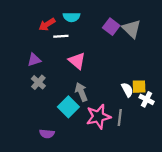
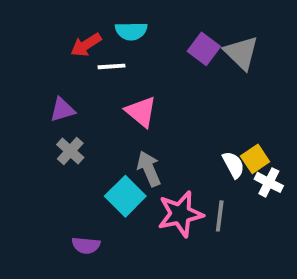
yellow square: (139, 87) -> (255, 159), turned -32

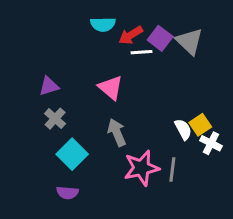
red arrow: (86, 45) -> (131, 35), moved
white line: (112, 66) -> (142, 52), moved
cyan square: (125, 196) -> (72, 154), moved

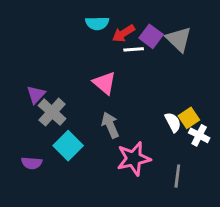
purple triangle: (49, 86) -> (36, 95), moved, turned -30
gray cross: (55, 119) -> (52, 112), size x1.4
gray line: (172, 169) -> (177, 176), moved
purple semicircle: (67, 193) -> (32, 163), moved

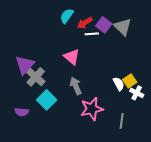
cyan semicircle: (97, 23) -> (67, 16), turned 126
purple triangle: (36, 95) -> (25, 65), size x1.5

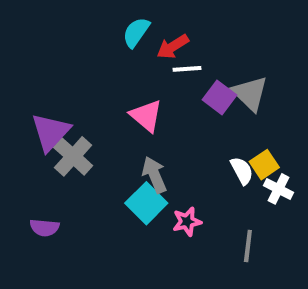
purple square: (104, 25) -> (220, 97), moved
gray triangle: (123, 27) -> (250, 93), moved
cyan square: (47, 100) -> (146, 203), moved
pink star: (92, 109) -> (187, 222), size x0.6

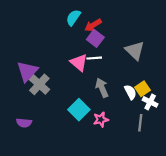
white line: (187, 69) -> (94, 58), moved
purple square: (220, 97) -> (95, 38), moved
gray arrow: (154, 175) -> (102, 88), moved
gray line: (248, 246) -> (140, 123), moved

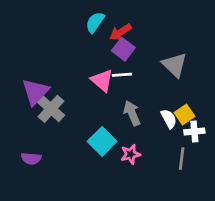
white cross: (150, 102) -> (194, 132), turned -32

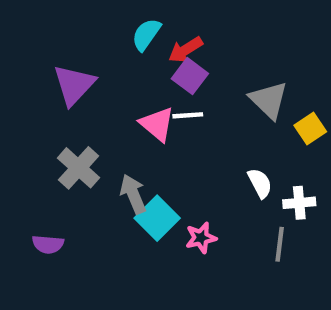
purple triangle: (35, 92) -> (74, 85), moved
gray arrow: (132, 113) -> (133, 194), moved
yellow square: (184, 114) -> (310, 128), moved

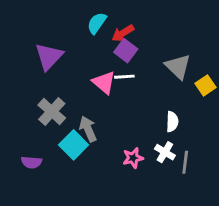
white semicircle: (260, 183) -> (172, 122), turned 30
white cross: (299, 203) -> (165, 152), moved, turned 36
cyan square: (157, 218) -> (74, 145), moved

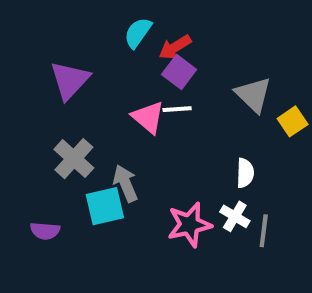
cyan square: (74, 145) -> (105, 206), turned 32
pink star: (133, 158) -> (189, 225), size x1.5

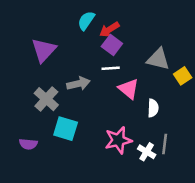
gray triangle: (253, 95) -> (158, 59), turned -30
pink triangle: (148, 117) -> (129, 89), moved
gray arrow: (125, 183) -> (78, 84), moved, turned 100
cyan square: (105, 206) -> (66, 129), turned 30
white cross: (235, 216) -> (147, 152), moved

